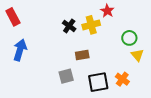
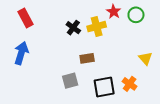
red rectangle: (13, 17) -> (25, 18), moved
green circle: (129, 38) -> (136, 15), moved

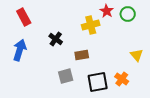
black cross: (73, 28) -> (56, 39), moved

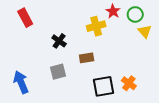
blue arrow: (20, 50) -> (21, 82), moved, turned -40
yellow triangle: (137, 55) -> (145, 31), moved
gray square: (66, 76) -> (58, 72), moved

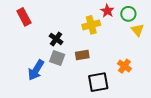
gray square: (58, 72) -> (57, 58), moved, turned 35
blue arrow: (21, 82) -> (36, 70), moved, turned -125
orange cross: (129, 83) -> (124, 66), moved

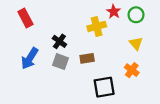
yellow triangle: (137, 30) -> (136, 43), moved
blue arrow: (36, 70) -> (30, 58), moved

